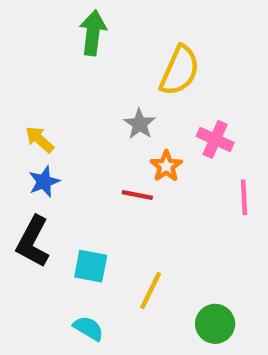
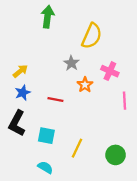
yellow arrow: (40, 139) -> (20, 71), turned 98
red line: (137, 195) -> (55, 99), moved
green circle: (215, 324) -> (116, 155), moved

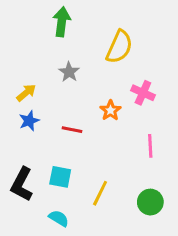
gray star: (71, 63) -> (69, 72), moved
pink line: (125, 101) -> (150, 146), moved
black L-shape: (17, 123) -> (22, 184), moved

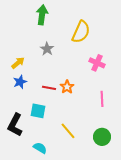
orange star: (110, 110) -> (67, 87), moved
cyan square: (60, 177) -> (38, 111), moved
yellow line: (100, 193) -> (68, 131), turned -66

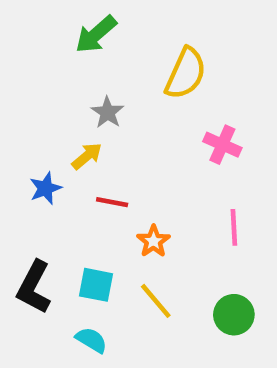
green arrow: (42, 15) -> (96, 34), turned -138
yellow arrow: (18, 63) -> (87, 156), moved
orange star: (67, 87) -> (153, 241), moved
cyan square: (38, 111) -> (96, 285), moved

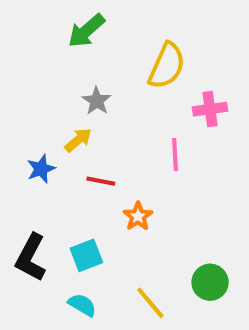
pink cross: (222, 145) -> (210, 109), moved, turned -32
pink line: (234, 227) -> (175, 154), moved
cyan square: (96, 285) -> (86, 255), turned -32
yellow line: (156, 301) -> (150, 303), moved

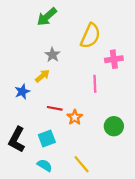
red line: (101, 181) -> (55, 108), moved
green circle: (210, 282) -> (114, 126), moved

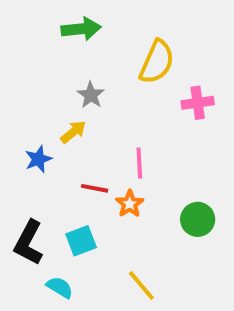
green arrow: (47, 17) -> (81, 29), turned -145
pink line: (95, 84) -> (139, 163), moved
cyan semicircle: (45, 165) -> (60, 287), moved

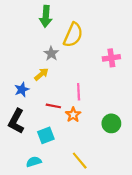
green arrow: (81, 29) -> (46, 16), turned 100
yellow semicircle: (157, 62) -> (73, 35), moved
black L-shape: (29, 243) -> (16, 121), moved
cyan semicircle: (60, 287) -> (34, 162), turned -48

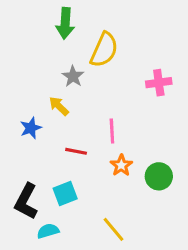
yellow arrow: (41, 74) -> (59, 106), turned -96
orange star: (73, 115) -> (121, 165), moved
black L-shape: (16, 121) -> (26, 201), moved

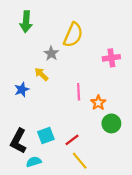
green arrow: (65, 23) -> (26, 22), moved
red line: (76, 151) -> (72, 140), moved, turned -48
orange star: (121, 165) -> (98, 103), moved

